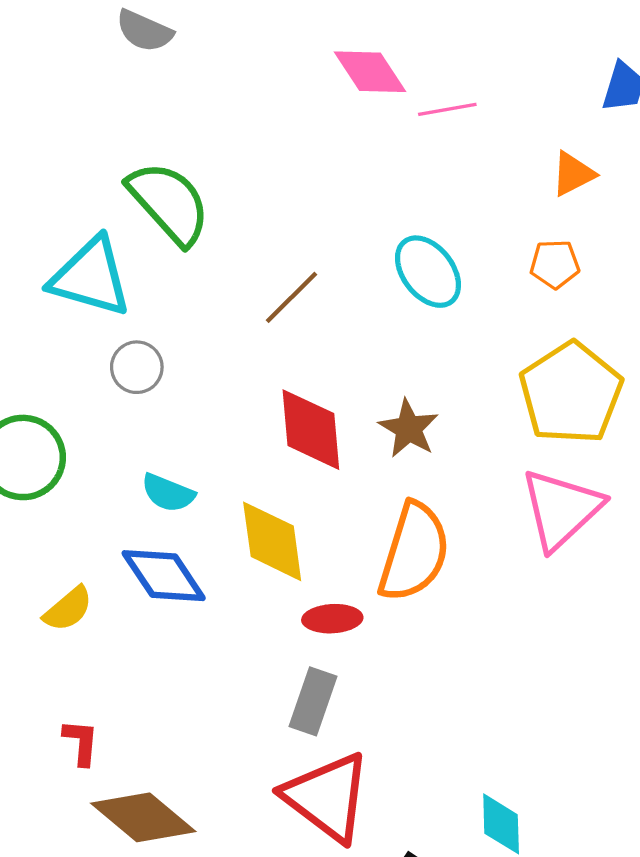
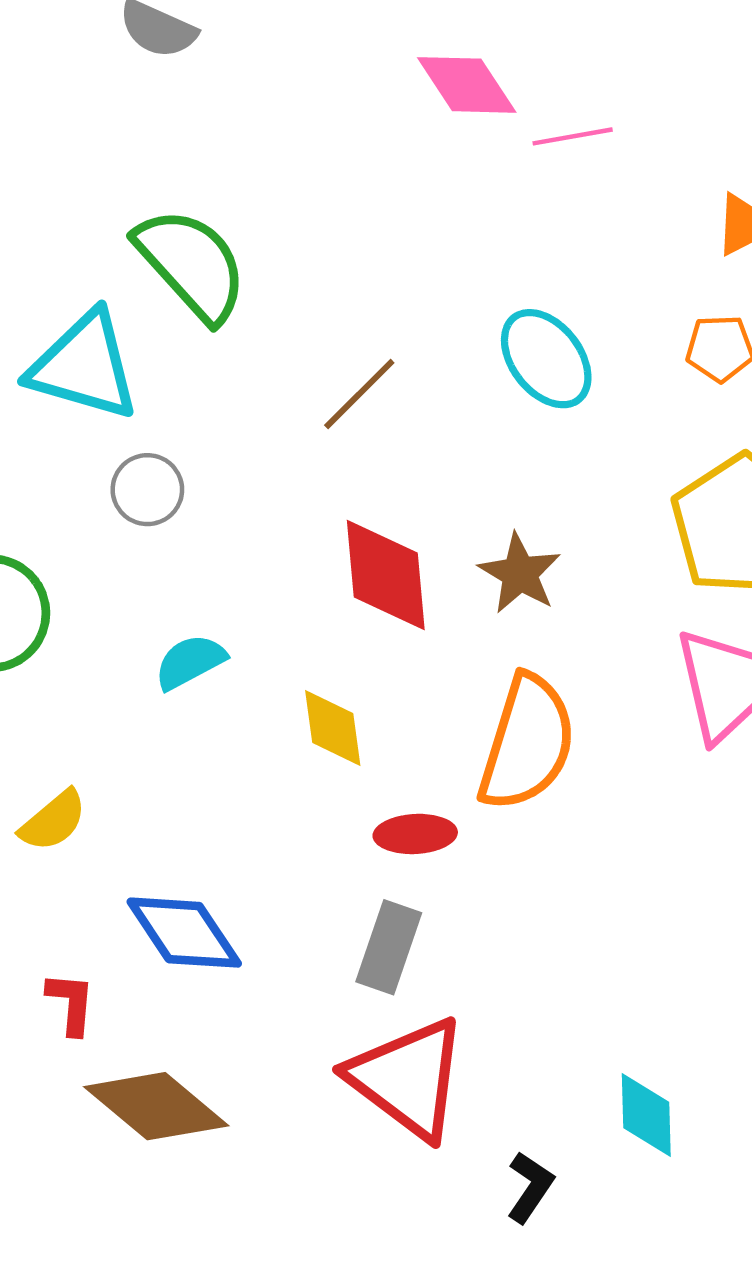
cyan semicircle: (168, 493) -> (190, 662), turned 130
yellow diamond: (272, 541) -> (333, 728), size x0.7
blue diamond: (164, 576) -> (184, 933), moved

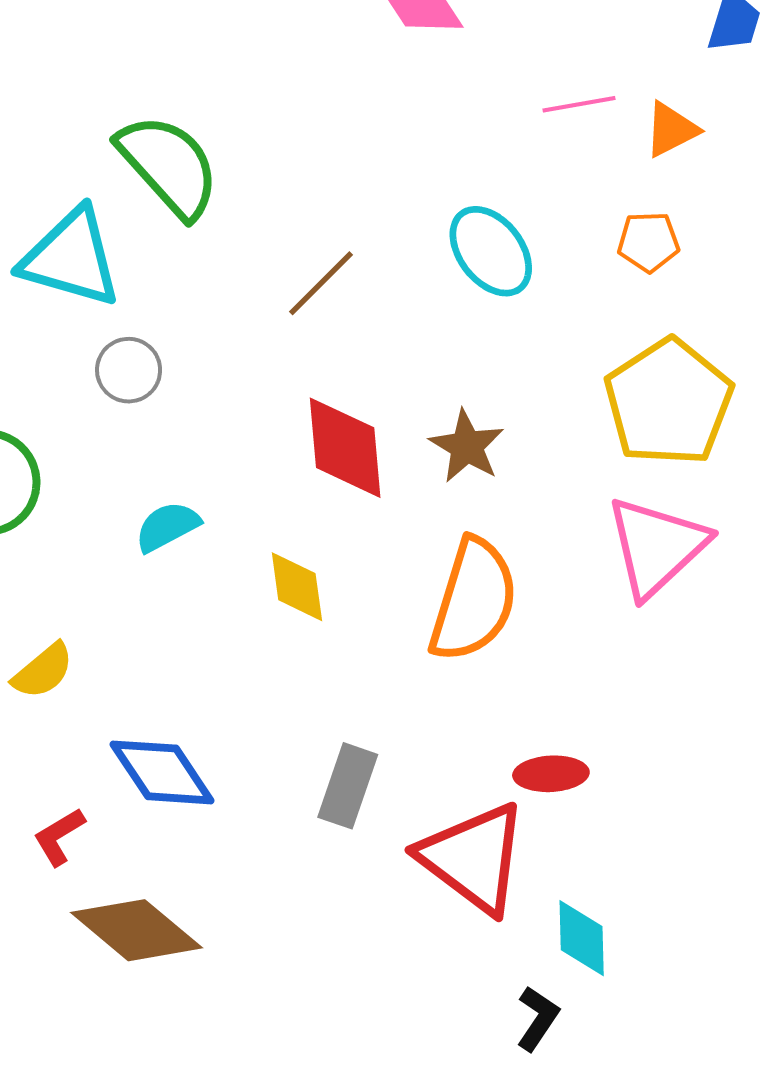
pink line: (573, 136) -> (579, 104), moved
red ellipse: (415, 834) -> (551, 774), moved
red L-shape: (71, 1003) -> (59, 837), turned -126
red triangle: (408, 1078) -> (473, 858), moved
black L-shape: (530, 1187) -> (538, 1018), moved

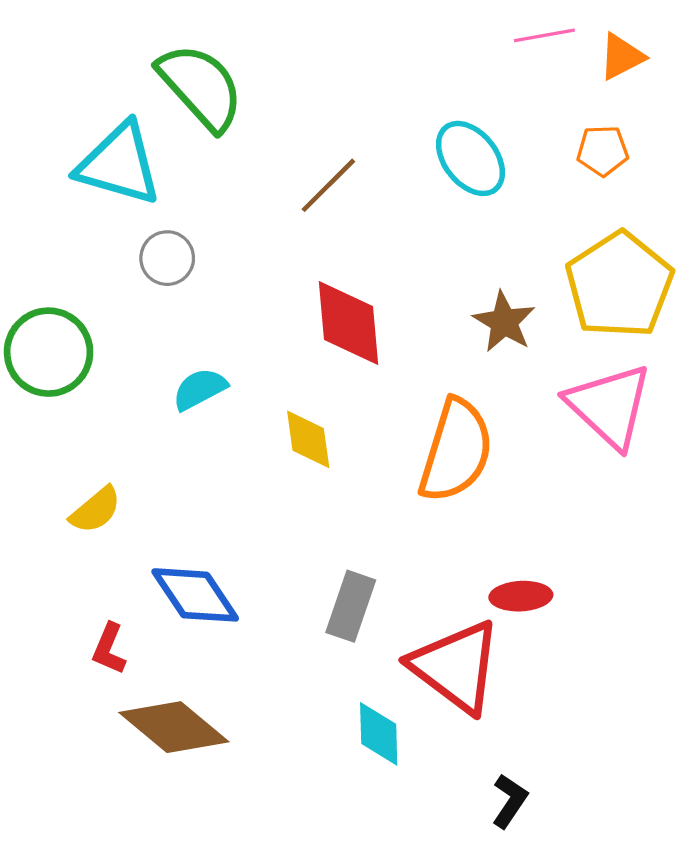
brown star: (467, 446) -> (504, 322), moved
pink triangle: (657, 547) -> (609, 406), turned -34
red L-shape: (59, 837) -> (109, 649), turned -36
cyan diamond: (582, 938) -> (379, 734), moved

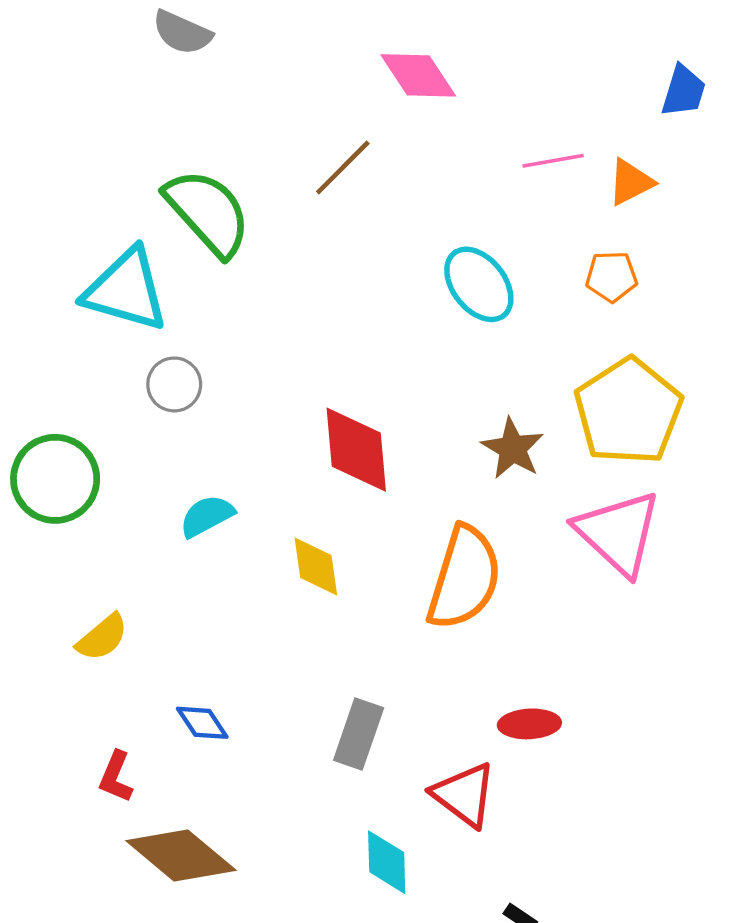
brown line: (328, 185) -> (343, 167), moved
blue diamond: (195, 595) -> (202, 723), size x0.6
red triangle: (456, 667) -> (464, 795), size x0.7

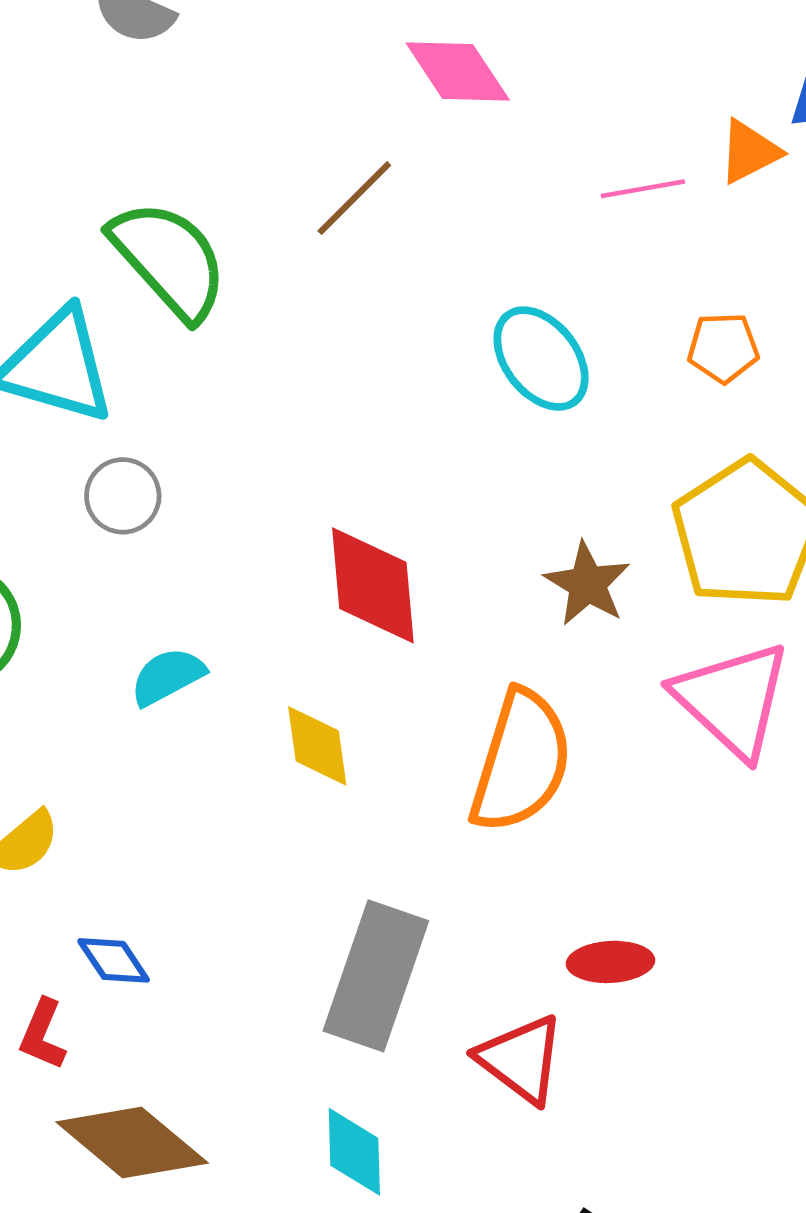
orange triangle: (631, 182) -> (749, 152), moved
blue diamond: (202, 723) -> (114, 960), moved
gray rectangle: (359, 734) -> (376, 976), size x1.5
cyan diamond: (387, 862) -> (354, 1152), moved

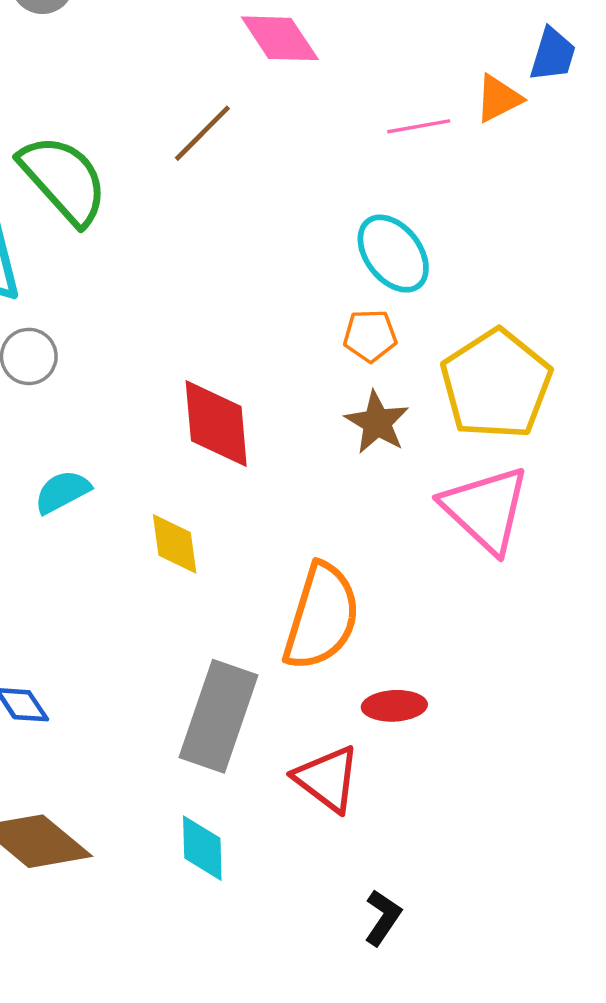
orange pentagon: (723, 348) -> (370, 336), moved
cyan ellipse: (541, 359) -> (393, 254), moved
orange semicircle: (521, 761) -> (321, 617), moved

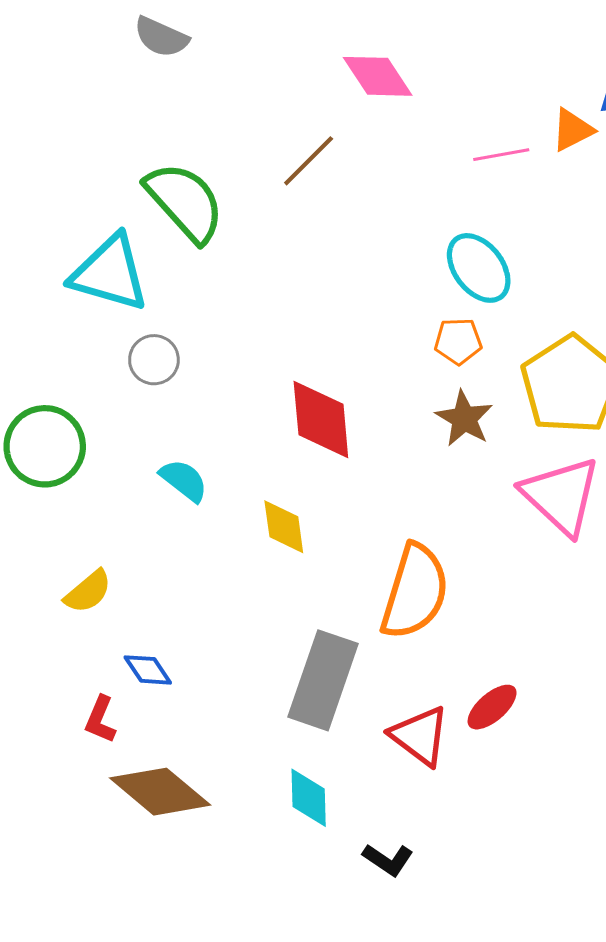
cyan semicircle: (62, 492) -> (184, 480), turned 66
red ellipse: (394, 706) -> (492, 707), moved, turned -38
black L-shape: (383, 918) -> (388, 860), moved, turned 90

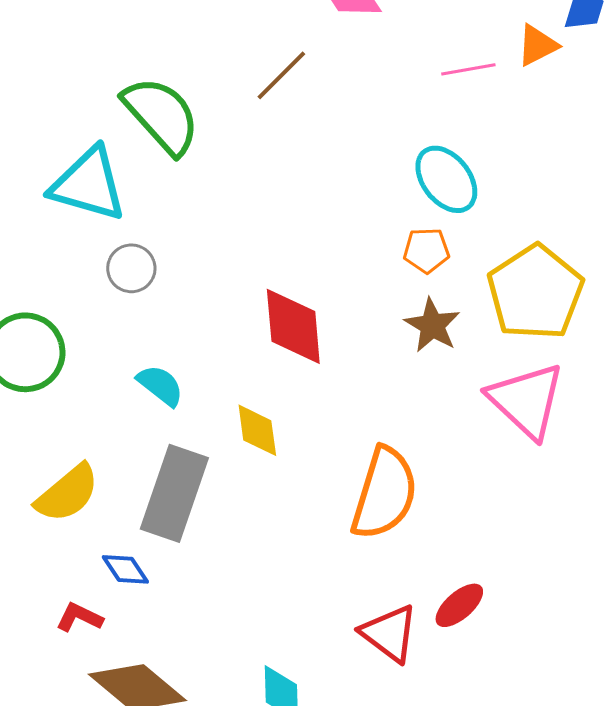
yellow semicircle: (88, 592) -> (67, 493), size x1.4
gray rectangle: (323, 680) -> (174, 493), moved
red L-shape: (100, 719) -> (79, 617), turned 93

